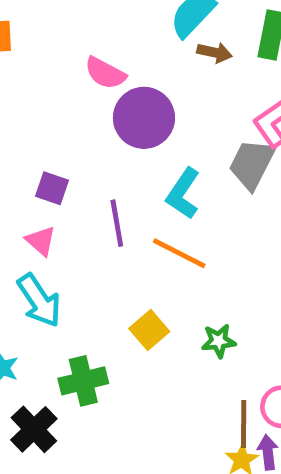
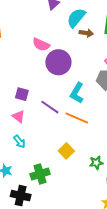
purple line: (117, 223) -> (50, 107), turned -42
cyan arrow: (39, 300) -> (19, 141), size x0.6
green star: (219, 341) -> (96, 163), moved
black cross: (34, 429) -> (21, 196), turned -30

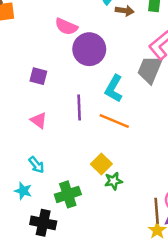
purple square: (22, 94) -> (38, 76), moved
purple line: (50, 107) -> (79, 107), turned 54
cyan arrow: (19, 141) -> (36, 165), moved
green star: (96, 163) -> (113, 181), moved

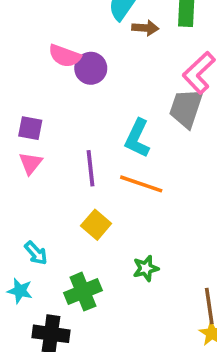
purple circle: (89, 49) -> (91, 68), moved, size x0.7
pink triangle: (39, 120) -> (30, 163), moved, turned 36
yellow square: (101, 164) -> (96, 225), moved

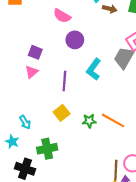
purple circle: (91, 68) -> (75, 40), moved
orange line: (141, 184) -> (113, 120), moved
green star: (146, 268) -> (89, 121), moved

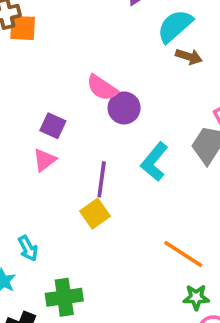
pink semicircle: (62, 16) -> (102, 88), moved
yellow square: (62, 113) -> (95, 214), moved
green star: (89, 121) -> (196, 297), moved

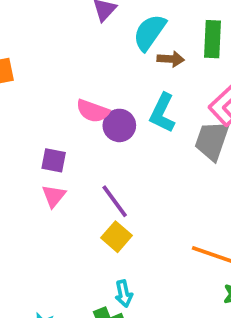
cyan L-shape: (154, 162) -> (162, 113), moved
purple line: (102, 179) -> (115, 201), turned -30
cyan arrow: (28, 248) -> (124, 294), moved, turned 30

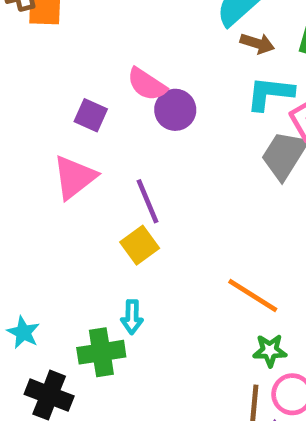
cyan L-shape: (162, 113) -> (270, 93), moved, turned 57
purple square: (54, 160) -> (91, 115), moved
pink triangle: (54, 196) -> (74, 177), size x1.5

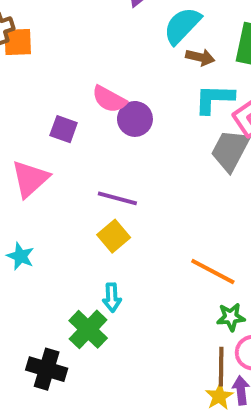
pink triangle: (74, 177) -> (30, 179), moved
purple line: (148, 201) -> (117, 198), turned -48
cyan star: (23, 332) -> (20, 256), moved
green cross: (101, 352) -> (88, 329), turned -33

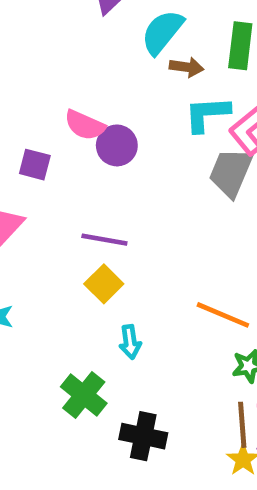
cyan arrow: (112, 298) -> (130, 342), moved
black cross: (47, 369) -> (143, 436), moved

